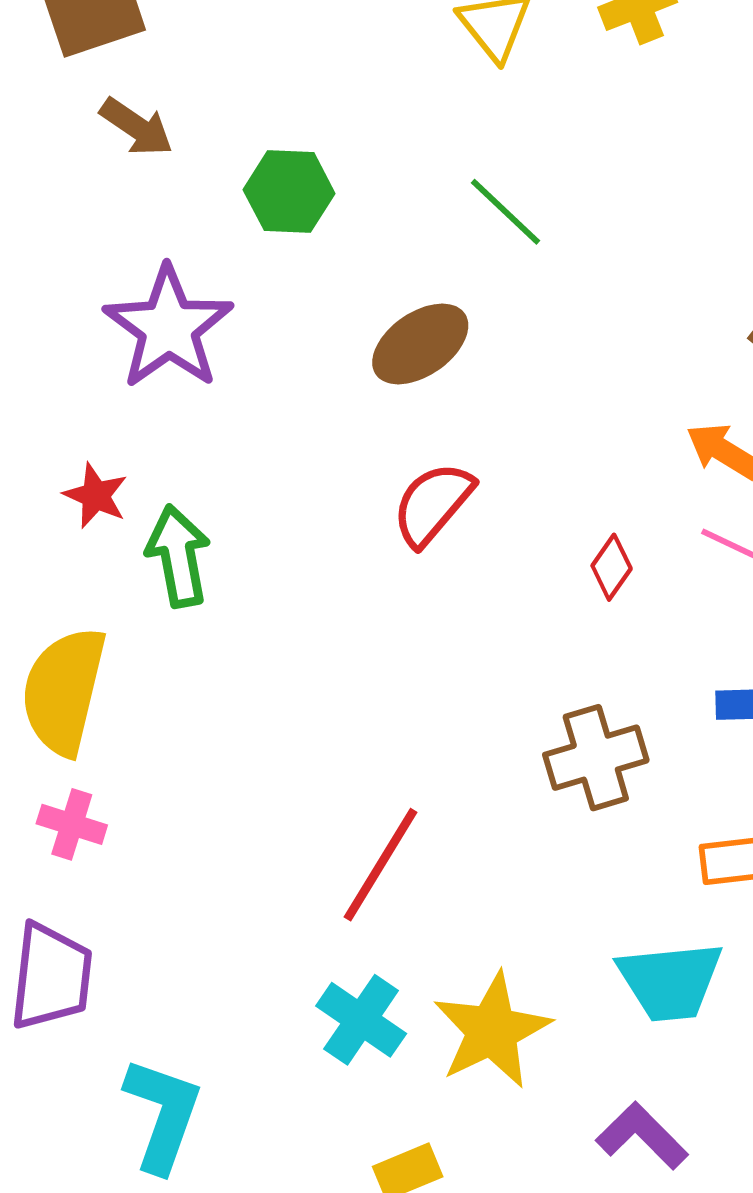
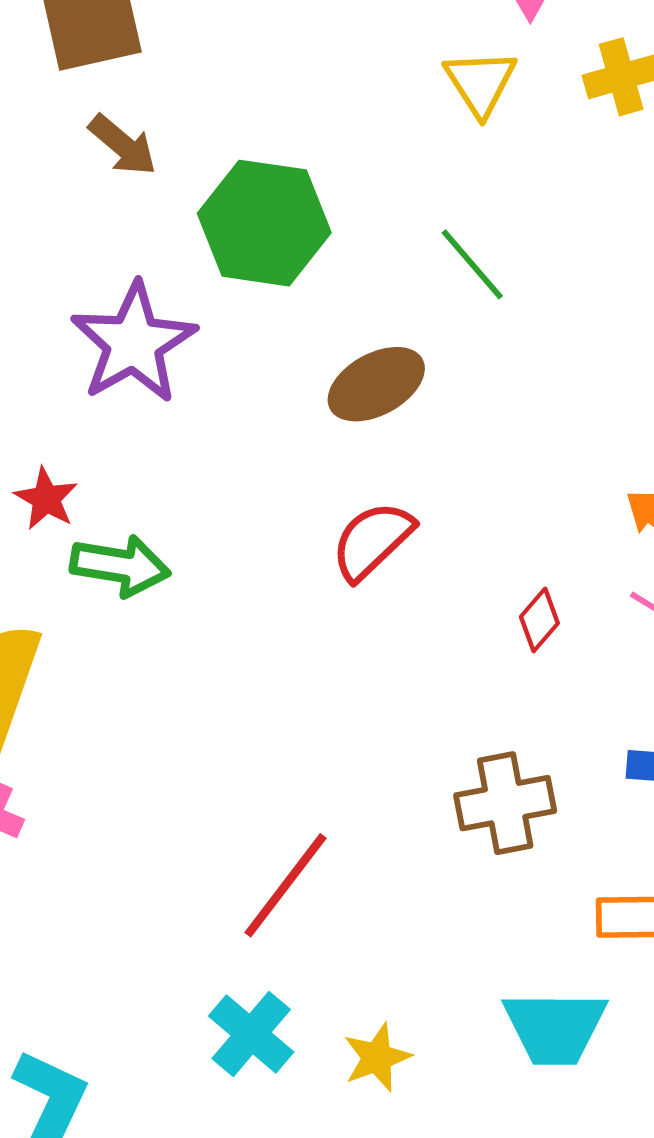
green hexagon: (289, 192) -> (264, 223), size x1.5
green arrow: (178, 556) -> (120, 566), turned 104
yellow star: (492, 1030) -> (377, 1057), size x0.6

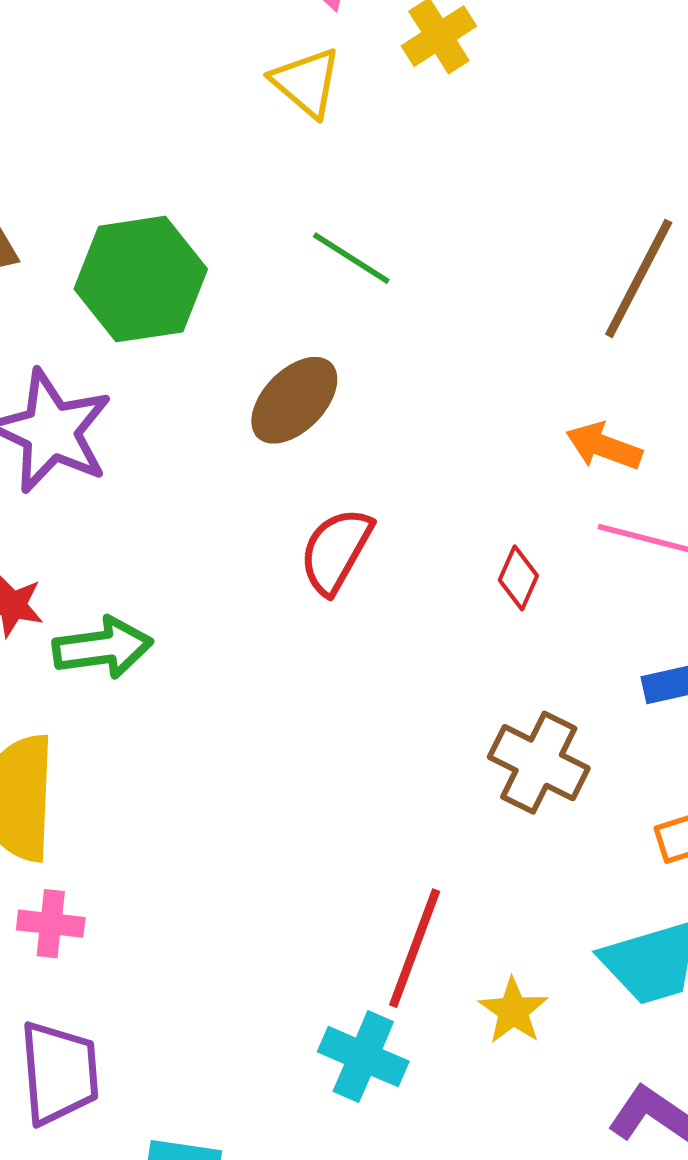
brown cross: (505, 803) -> (539, 763), turned -36
red line: (286, 885) -> (415, 948), moved
yellow star: (377, 1057) -> (513, 1011), moved

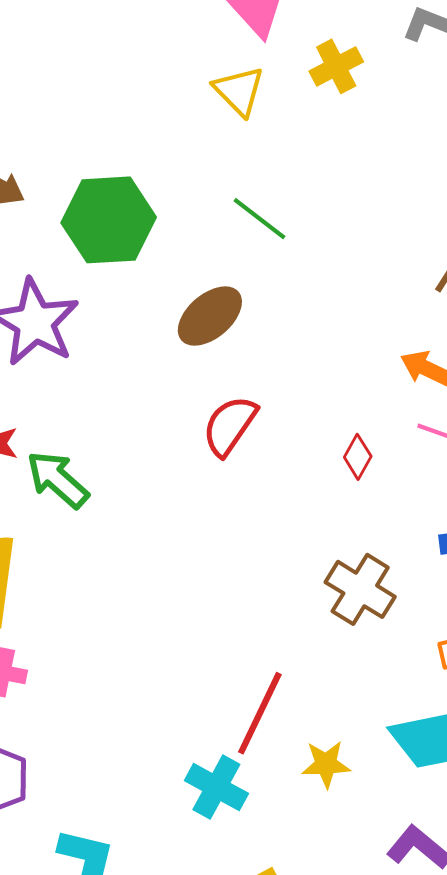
green arrow: (103, 648) -> (58, 479), turned -136
yellow star: (513, 1011) -> (326, 764), turned 30

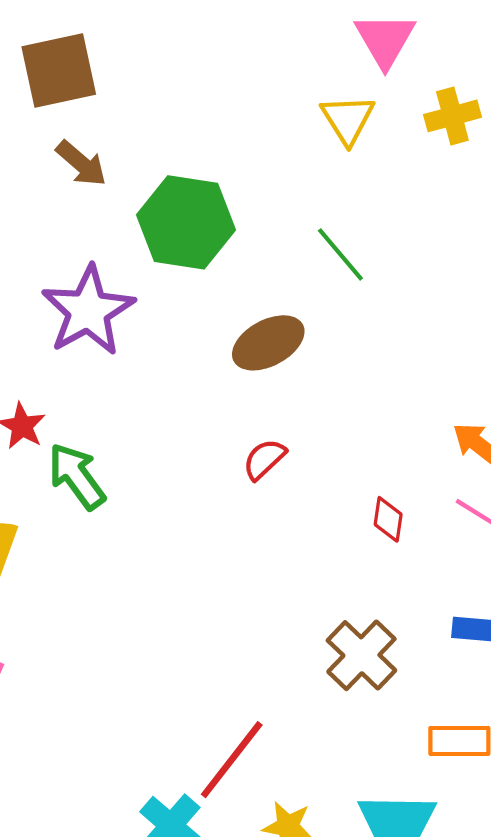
red semicircle: (230, 426) -> (264, 459), size x0.7
red diamond: (358, 457) -> (388, 519), turned -33

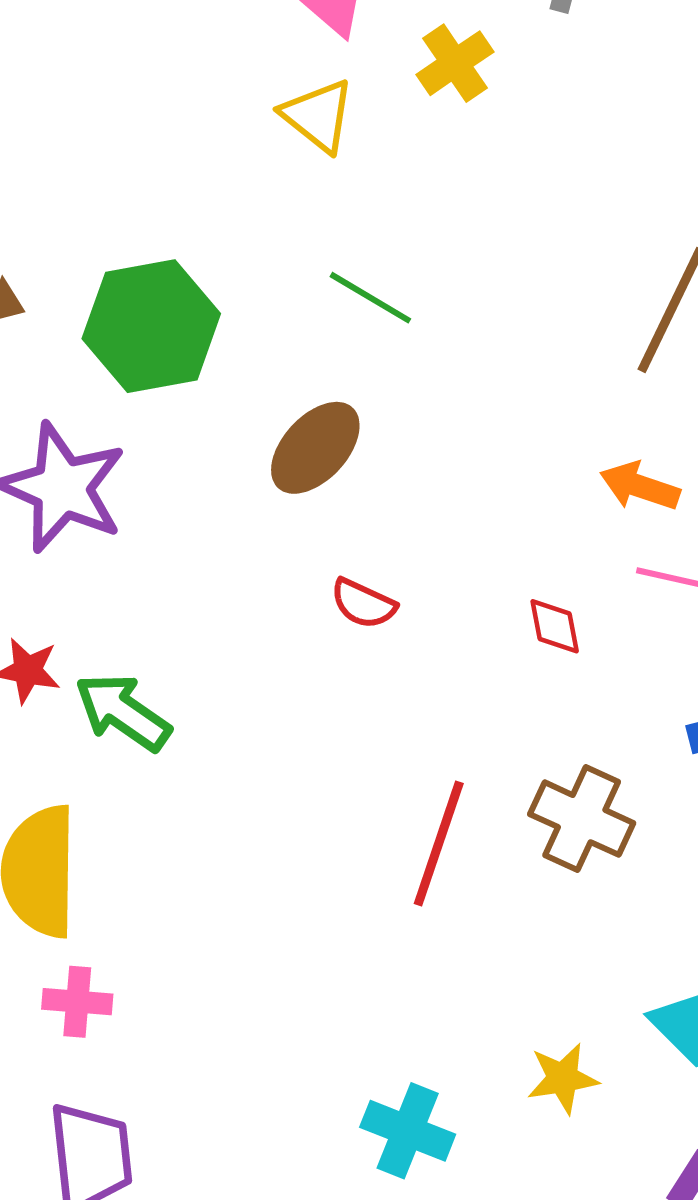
red semicircle: (264, 459) -> (363, 604), turned -93
red line: (232, 760) -> (439, 843), moved

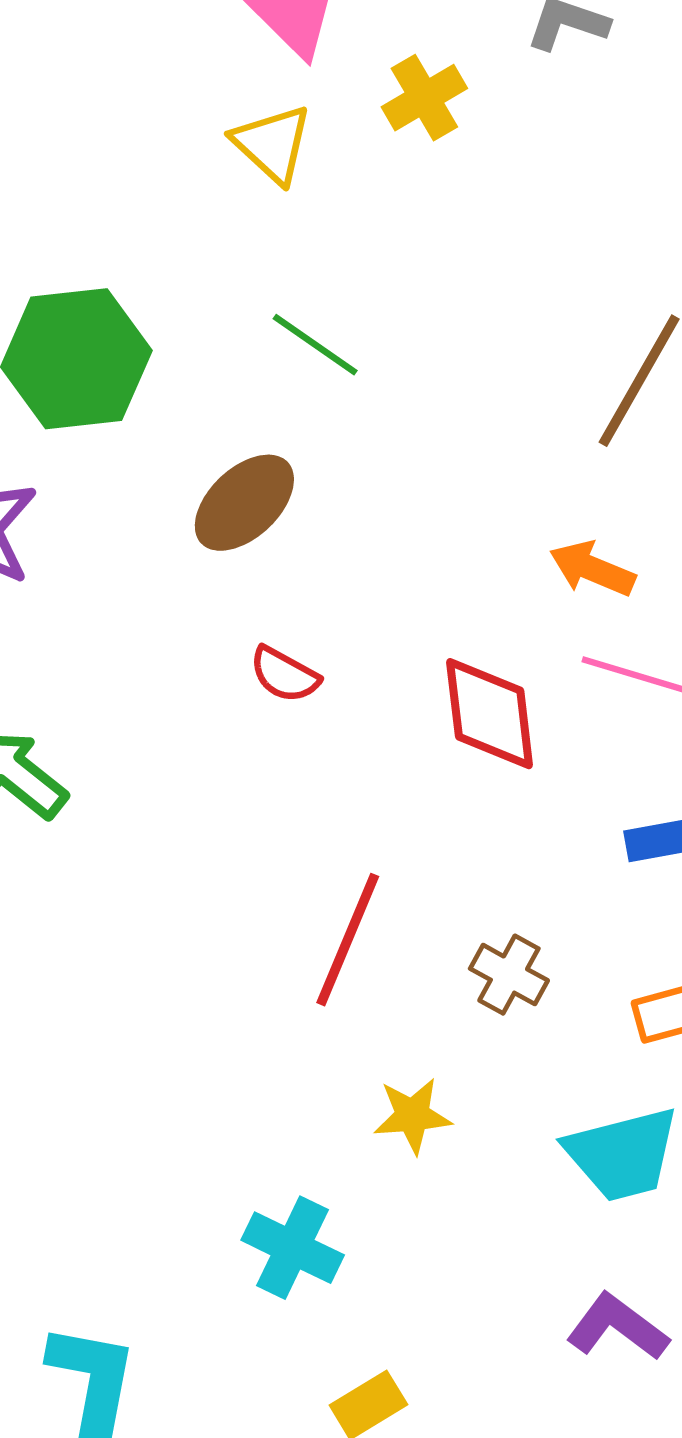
red diamond: (555, 626) -> (490, 714), size x1.8
brown cross: (582, 819) -> (509, 975), moved, size x0.7
yellow star: (563, 1078) -> (412, 1116), moved

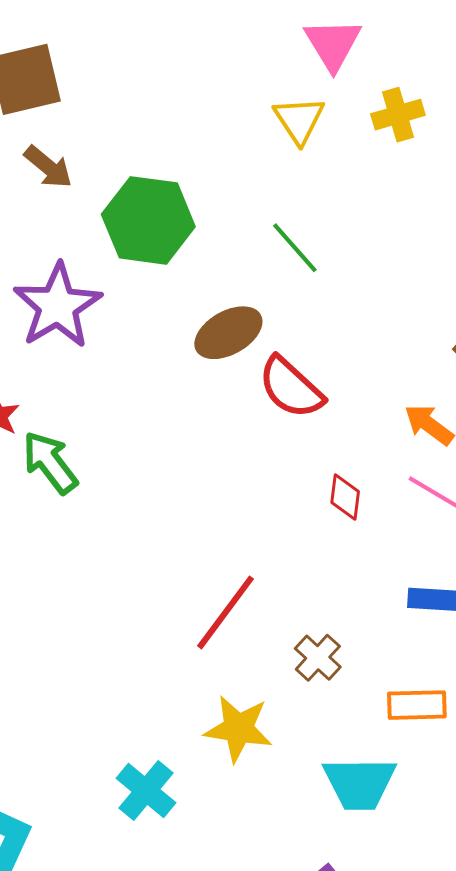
red semicircle: (285, 675) -> (291, 388), moved, size x1.6
red diamond: (490, 714) -> (345, 497), size x0.6
yellow star: (412, 1116) -> (238, 729), size x1.4

